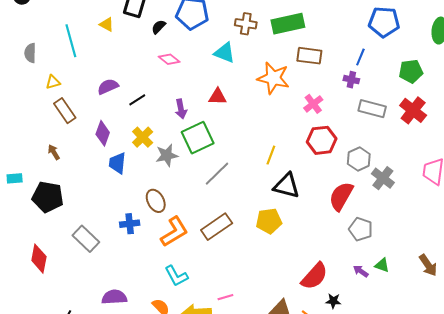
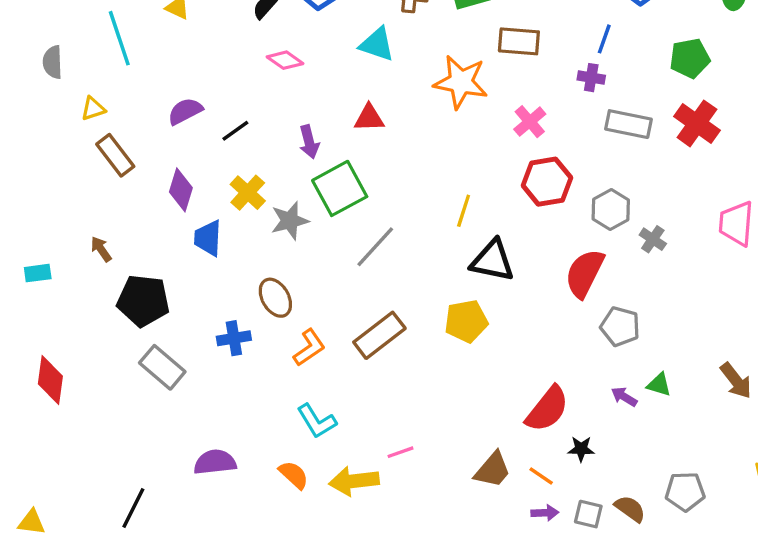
brown arrow: (54, 152) -> (101, 249), moved
gray cross: (383, 178) -> (653, 239), size x0.7
black pentagon: (48, 197) -> (143, 301), moved
orange L-shape: (174, 232) -> (309, 348), size x0.7
red diamond: (39, 259) -> (50, 380), moved

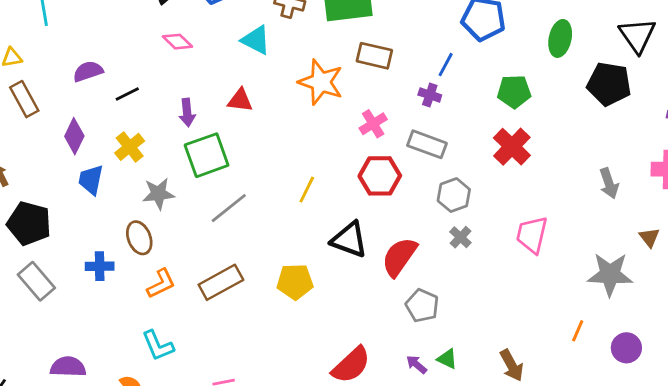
gray rectangle: (628, 124) -> (427, 144), moved
gray hexagon: (611, 210) -> (454, 195), moved
gray star: (290, 221) -> (158, 194), moved
black triangle: (492, 261) -> (349, 240), moved

